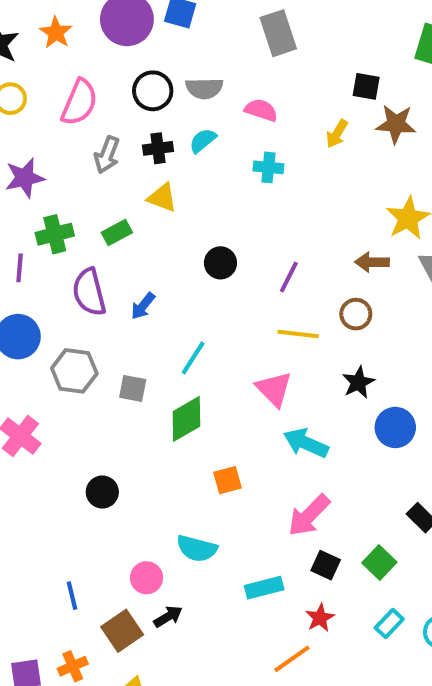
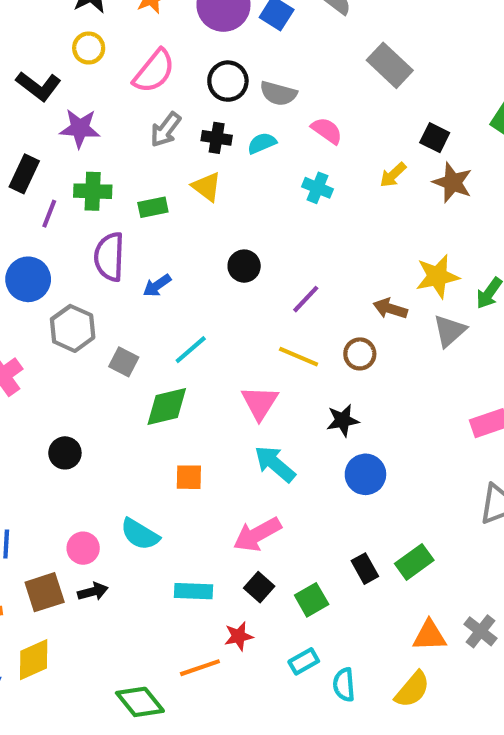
gray rectangle: (278, 33) -> (390, 65), moved, turned -45

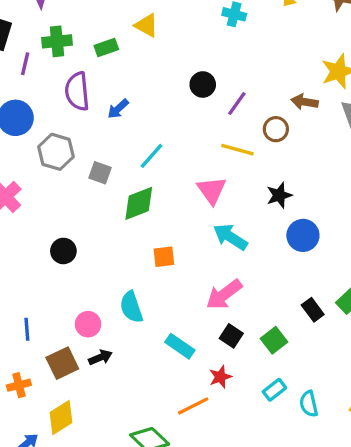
black circle: (244, 266) -> (203, 84), moved
brown circle: (360, 354) -> (276, 129), moved
cyan semicircle: (140, 534) -> (131, 307), turned 48
cyan rectangle: (194, 591) -> (180, 346), turned 40

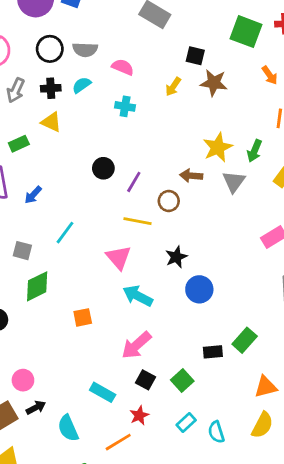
green diamond: (139, 203) -> (37, 286), moved
cyan semicircle: (131, 307) -> (68, 428), moved
black rectangle: (313, 310) -> (213, 352), turned -54

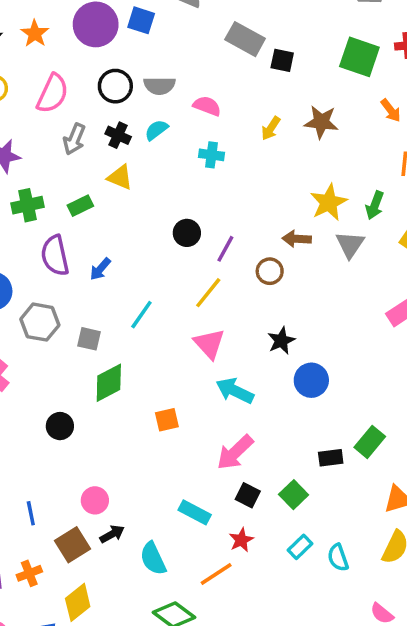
black square: (195, 56) -> (282, 60), moved
black cross: (51, 88) -> (118, 135), turned 30
yellow line: (138, 221) -> (208, 293), moved, turned -60

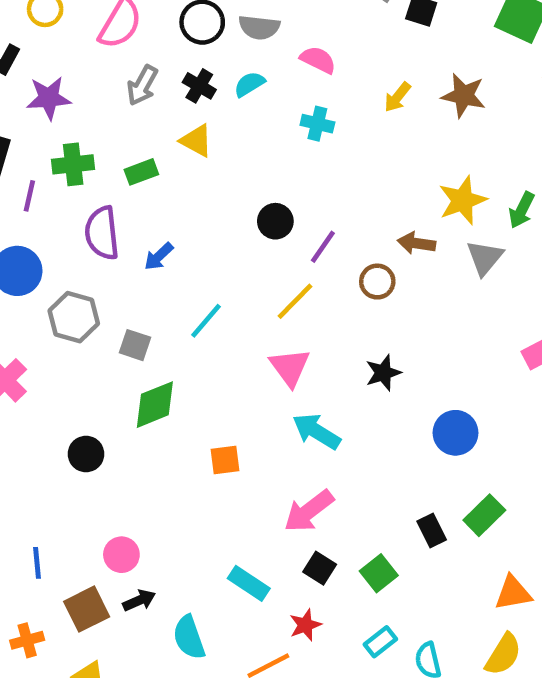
blue circle: (311, 380) -> (455, 433), moved
black rectangle: (331, 458) -> (432, 531), turned 65

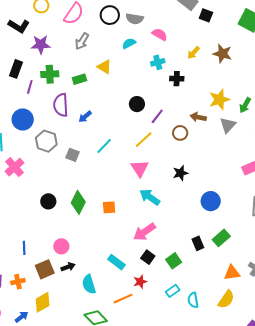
black cross: (199, 86) -> (177, 79), moved, turned -32
cyan cross: (317, 124) -> (158, 62), turned -32
green diamond: (155, 405) -> (78, 202), moved, turned -45

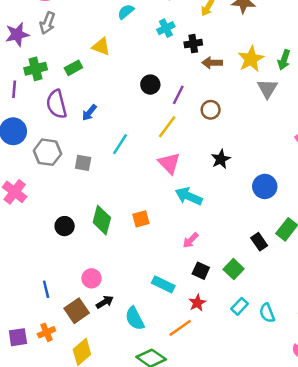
gray arrow: (82, 41) -> (47, 23), moved
brown arrow: (198, 117) -> (212, 63), moved
pink arrow: (144, 232) -> (191, 240), size x0.6

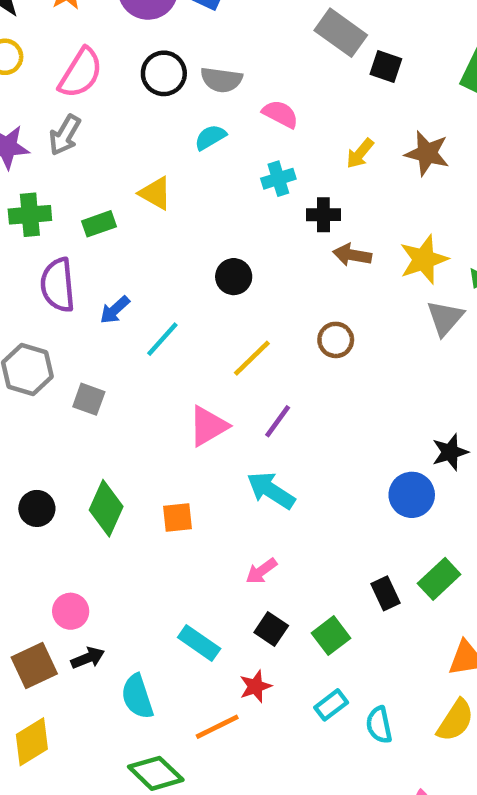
purple line: (178, 95) -> (278, 421), moved
cyan line: (120, 144) -> (162, 339), moved
black star: (221, 159) -> (450, 452), moved
pink triangle: (169, 163) -> (208, 426), moved, turned 35

